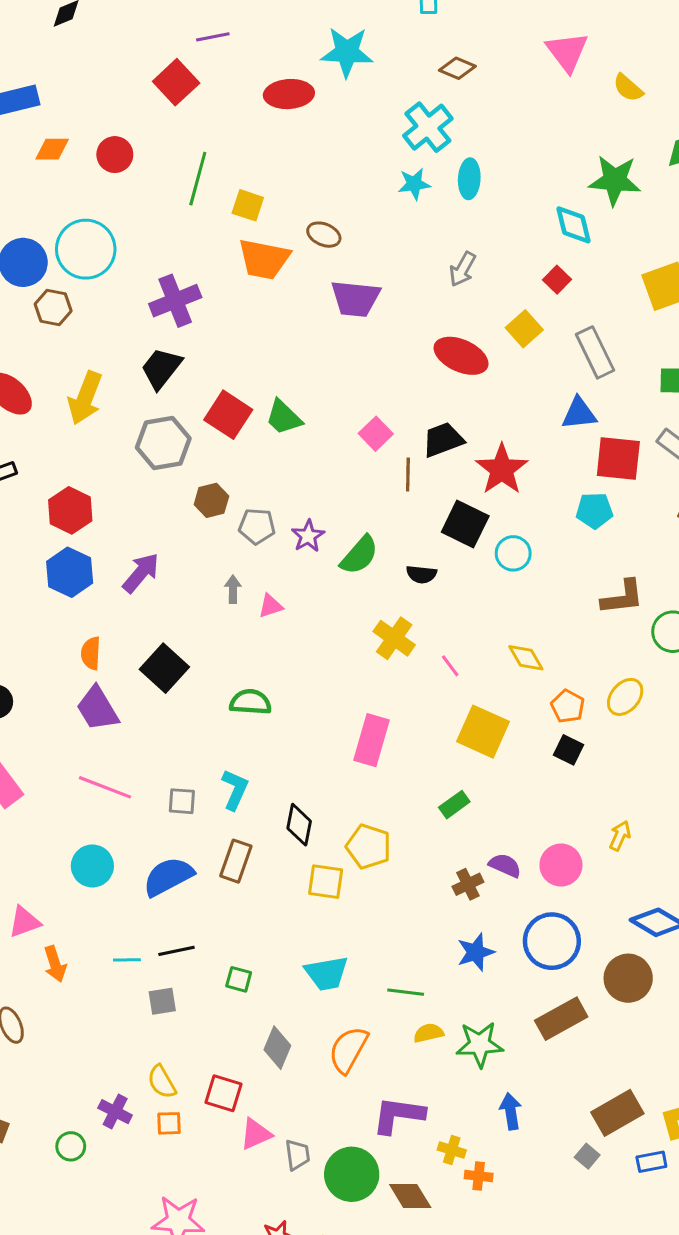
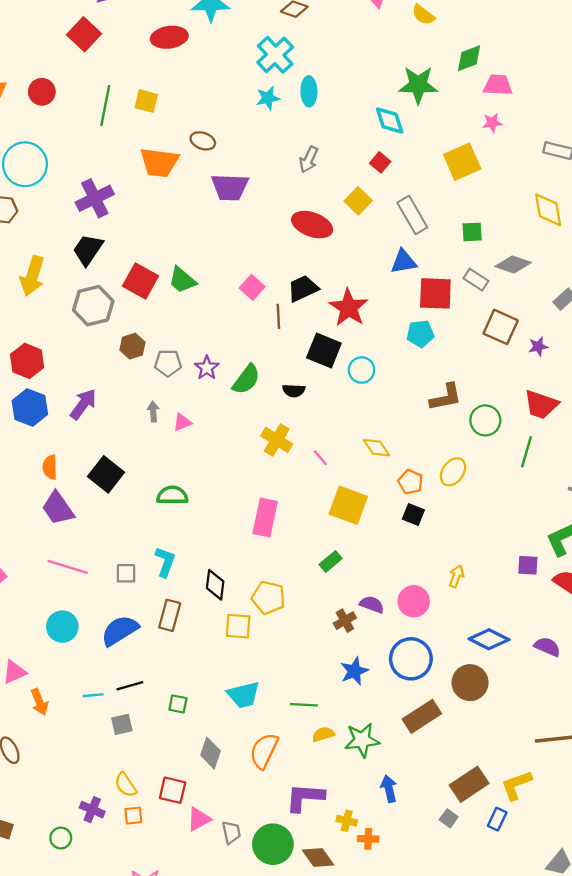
yellow square: (248, 205) -> (146, 101), moved
blue rectangle: (651, 1162) -> (497, 819), turned -50

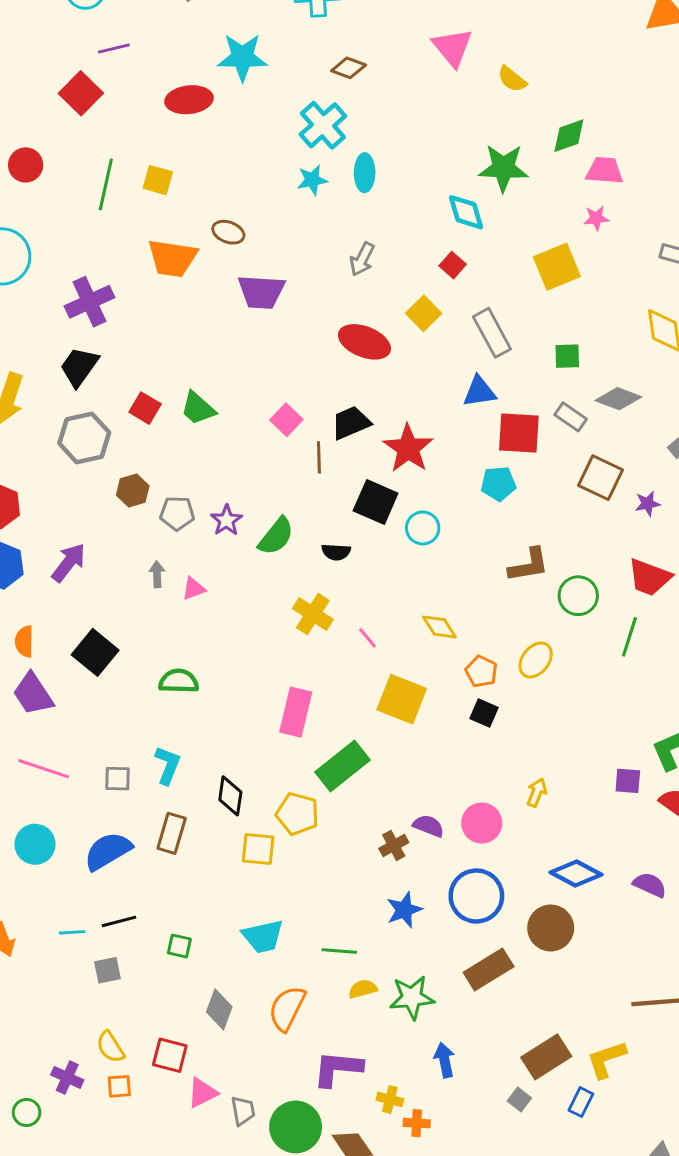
red square: (141, 281) -> (145, 408), size x0.7
green rectangle: (331, 561) -> (343, 766), moved, size x1.8

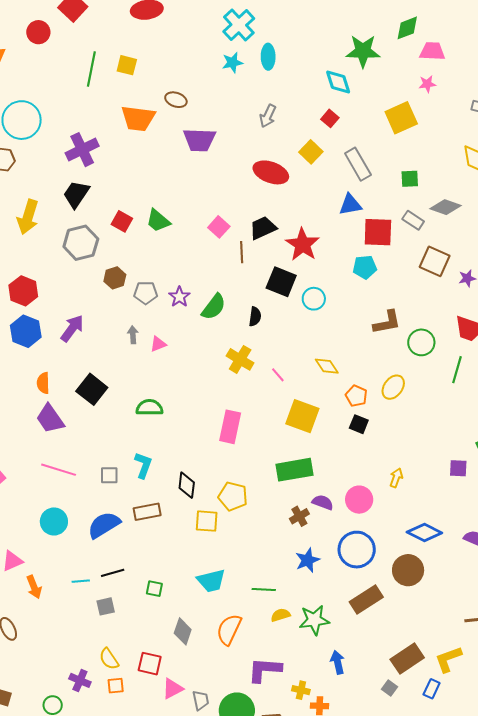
red circle: (26, 165) -> (38, 32), moved
black semicircle: (336, 552) -> (255, 317), turned -84
green rectangle: (343, 766) -> (295, 470), moved, turned 30
brown rectangle: (172, 833) -> (147, 512), turned 64

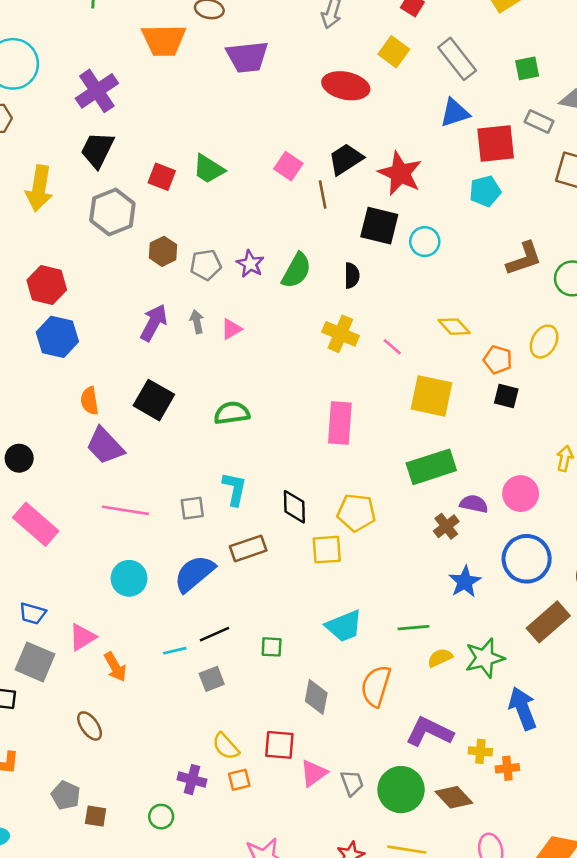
purple arrow: (72, 328) -> (154, 323), moved
blue arrow: (338, 662) -> (523, 708), size x1.4
purple L-shape: (265, 670) -> (429, 732), turned 30

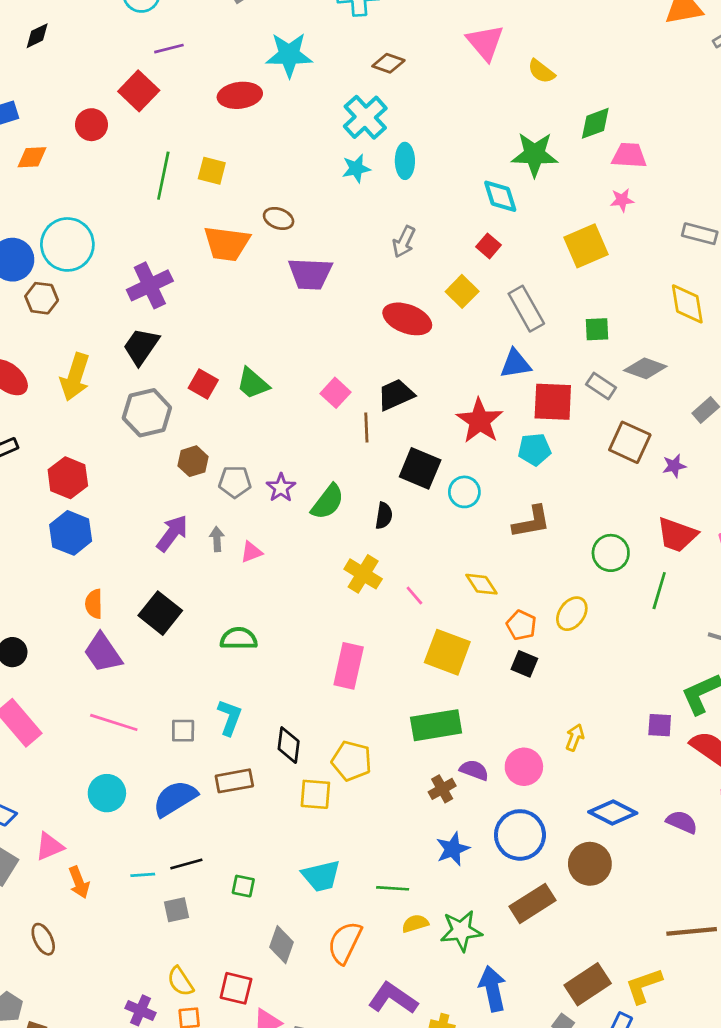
red star: (400, 173) -> (480, 421), moved
brown L-shape: (524, 259) -> (531, 522), moved

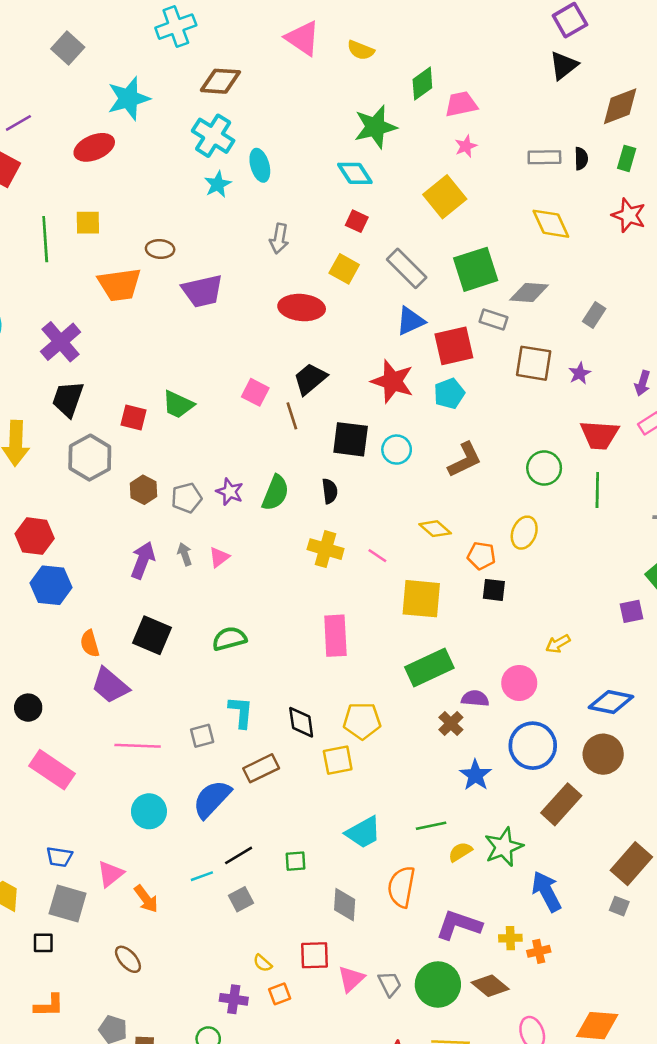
brown diamond: (388, 63) -> (220, 81), size x1.4
green square: (597, 329) -> (476, 269), size x1.8
yellow arrow: (575, 737) -> (558, 644), turned -125
yellow semicircle: (180, 981) -> (263, 963), size x0.7

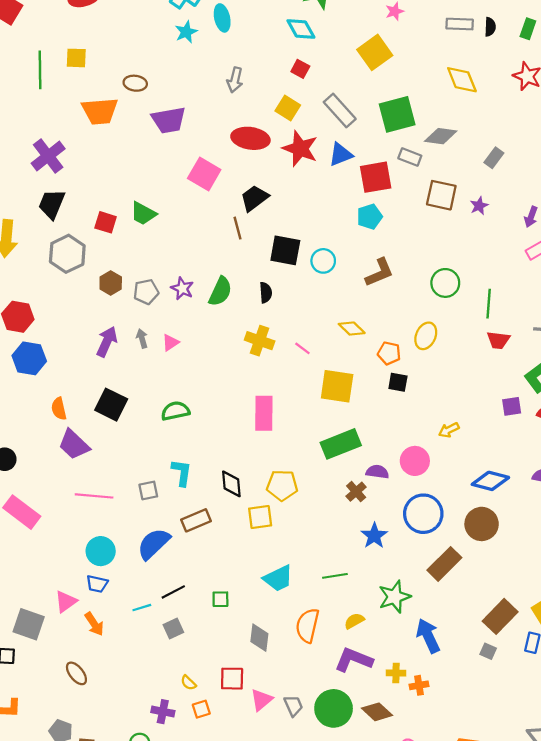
red star: (392, 381) -> (300, 149), moved
pink square: (255, 392) -> (204, 174), moved, size x1.4
red trapezoid: (599, 435) -> (498, 340), moved, size x0.7
yellow semicircle: (460, 852) -> (354, 621), moved
blue trapezoid: (59, 857) -> (97, 584), moved

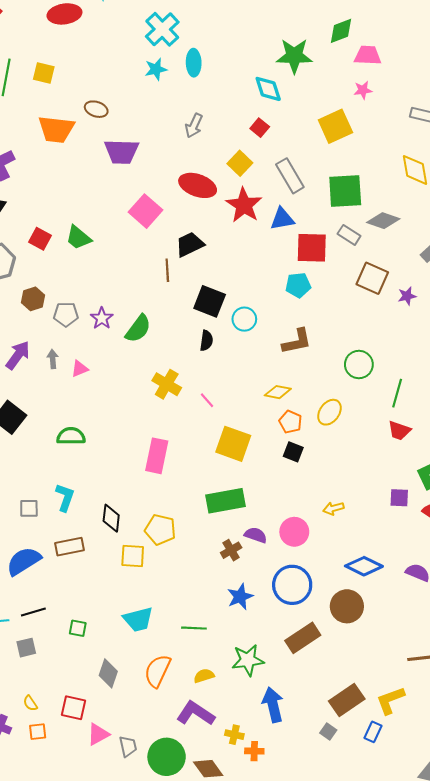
black semicircle: (266, 293) -> (206, 341), moved
yellow diamond: (352, 329) -> (278, 392), moved, turned -45

